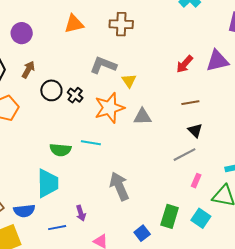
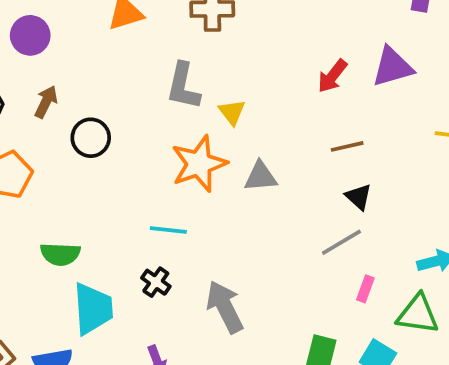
gray L-shape: (103, 65) -> (183, 86), turned -96
black cross: (75, 95) -> (156, 282), moved
green semicircle: (60, 150) -> (60, 254), moved

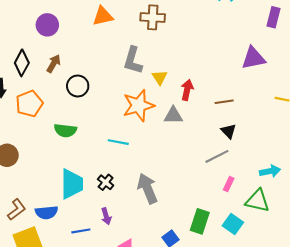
red arrow: (332, 76) -> (187, 90), moved, turned 150
green semicircle: (60, 254) -> (65, 130), moved
black cross: (156, 282) -> (106, 182), moved

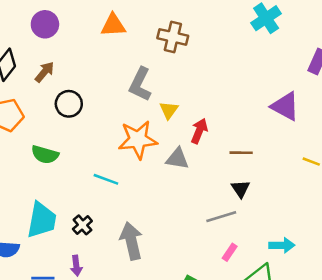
purple triangle: (253, 58) -> (285, 106), turned 30

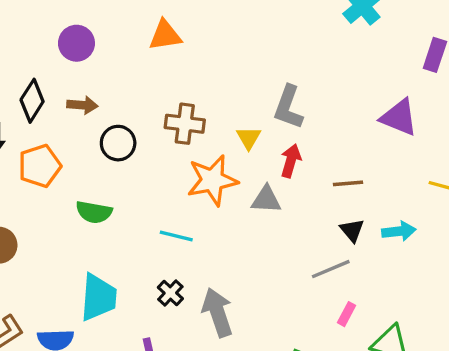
brown cross: (173, 37) -> (185, 124), moved
brown arrow: (45, 72) -> (82, 105), turned 60
gray L-shape: (140, 84) -> (288, 107), moved
black cross: (82, 225) -> (170, 293), moved
cyan arrow: (282, 245) -> (399, 231), moved

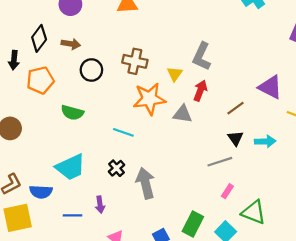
purple triangle: (399, 117) -> (270, 87), moved
brown line: (348, 183) -> (235, 108), turned -36
cyan trapezoid: (98, 297) -> (71, 167), turned 56

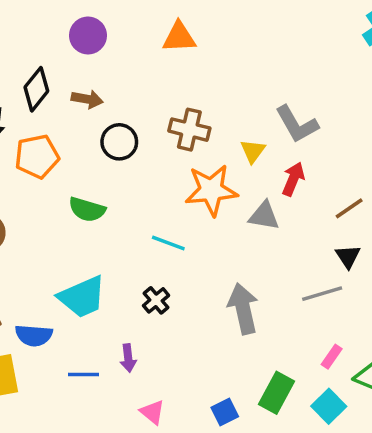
gray L-shape: (202, 56) -> (297, 124), turned -56
gray arrow: (145, 183) -> (243, 309), moved
pink rectangle: (227, 191) -> (332, 357), moved

